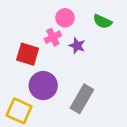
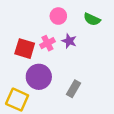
pink cross: (53, 37) -> (47, 43), moved
gray rectangle: (82, 99) -> (74, 89), size x0.7

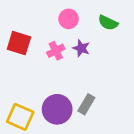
red square: (25, 49) -> (19, 43), moved
purple circle: (39, 77) -> (57, 109), moved

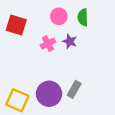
green semicircle: (108, 23) -> (83, 17), moved, turned 63
red square: (19, 43) -> (16, 25), moved

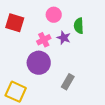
green semicircle: (83, 17) -> (79, 26), moved
purple circle: (49, 94) -> (39, 63), moved

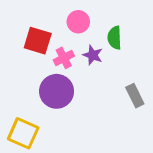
red square: (15, 23) -> (38, 41), moved
gray rectangle: (68, 82) -> (135, 96), moved, turned -56

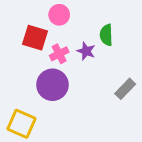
pink circle: (78, 22) -> (59, 15), moved
gray rectangle: (135, 96) -> (125, 89), turned 70

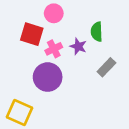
gray rectangle: (125, 89) -> (106, 67), moved

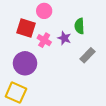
pink cross: (54, 49) -> (44, 40), turned -32
purple circle: (48, 77) -> (25, 63), moved

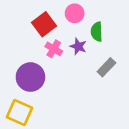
pink circle: (44, 11) -> (75, 13), moved
red square: (26, 28) -> (44, 24), moved, turned 36

